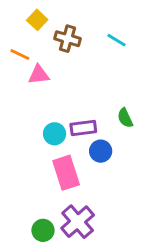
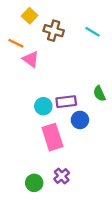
pink triangle: (39, 75) -> (31, 59), turned 42
purple cross: (78, 222) -> (62, 176), size x0.6

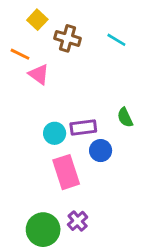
green circle: (34, 183) -> (43, 230), size x1.5

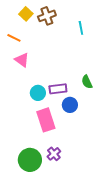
brown cross: (67, 38) -> (47, 16), moved, turned -36
cyan line: (116, 40) -> (81, 28), turned 48
pink triangle: (39, 74) -> (22, 60), moved

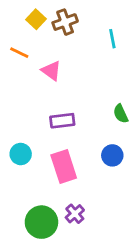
pink triangle: (22, 60) -> (51, 71), moved
purple rectangle: (58, 89) -> (62, 121), moved
cyan circle: (38, 93) -> (21, 154), moved
blue circle: (70, 105) -> (112, 155), moved

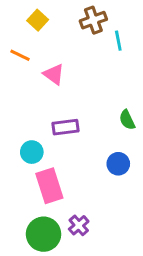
brown cross: (65, 22) -> (93, 20), moved
cyan circle: (21, 154) -> (32, 152), moved
pink rectangle: (64, 167) -> (49, 186), moved

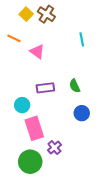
brown cross: (93, 20) -> (46, 14), moved, turned -36
cyan line: (118, 41) -> (82, 39), moved
green semicircle: (127, 120) -> (75, 86), moved
purple cross: (79, 225) -> (54, 148), moved

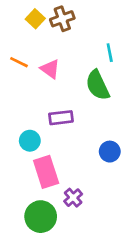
brown cross: (46, 14) -> (62, 19), turned 36
orange line: (14, 38) -> (19, 62), moved
green semicircle: (75, 86) -> (98, 85), moved, size x1.6

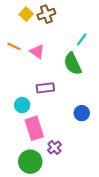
cyan line: (110, 53) -> (82, 39), turned 48

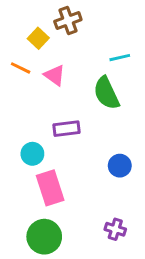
yellow square: (26, 14) -> (38, 38), moved
cyan line: (82, 39) -> (120, 58), turned 40
purple cross: (54, 148) -> (115, 229), moved, turned -32

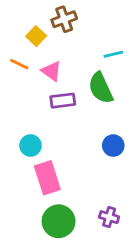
purple rectangle: (66, 129) -> (63, 101), moved
blue circle: (120, 166) -> (113, 146), moved
green circle: (44, 237) -> (59, 221), moved

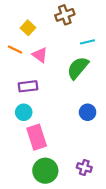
brown cross: (64, 19) -> (65, 15), moved
green semicircle: (101, 88) -> (78, 68), turned 65
purple rectangle: (63, 101) -> (28, 86), moved

